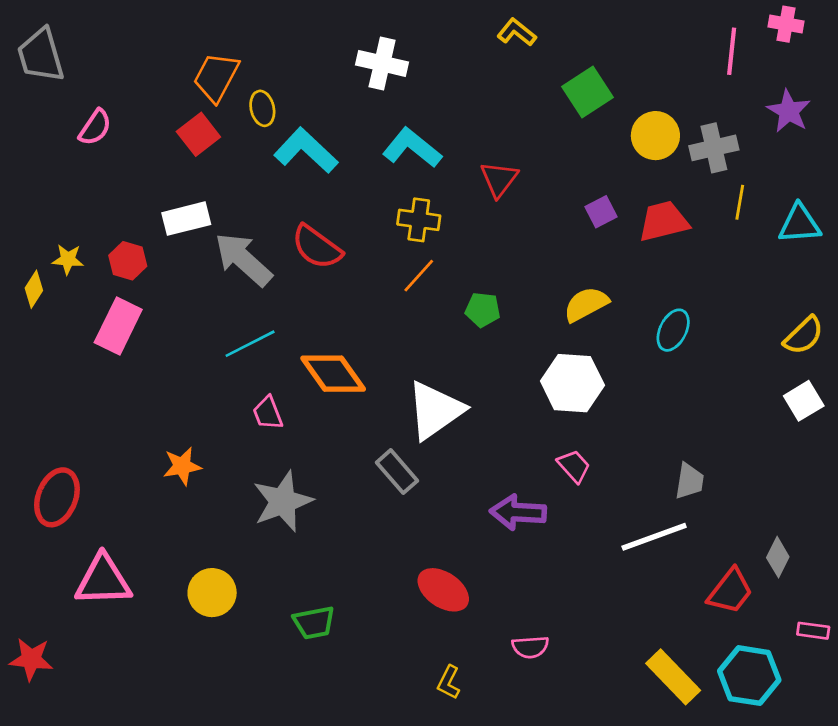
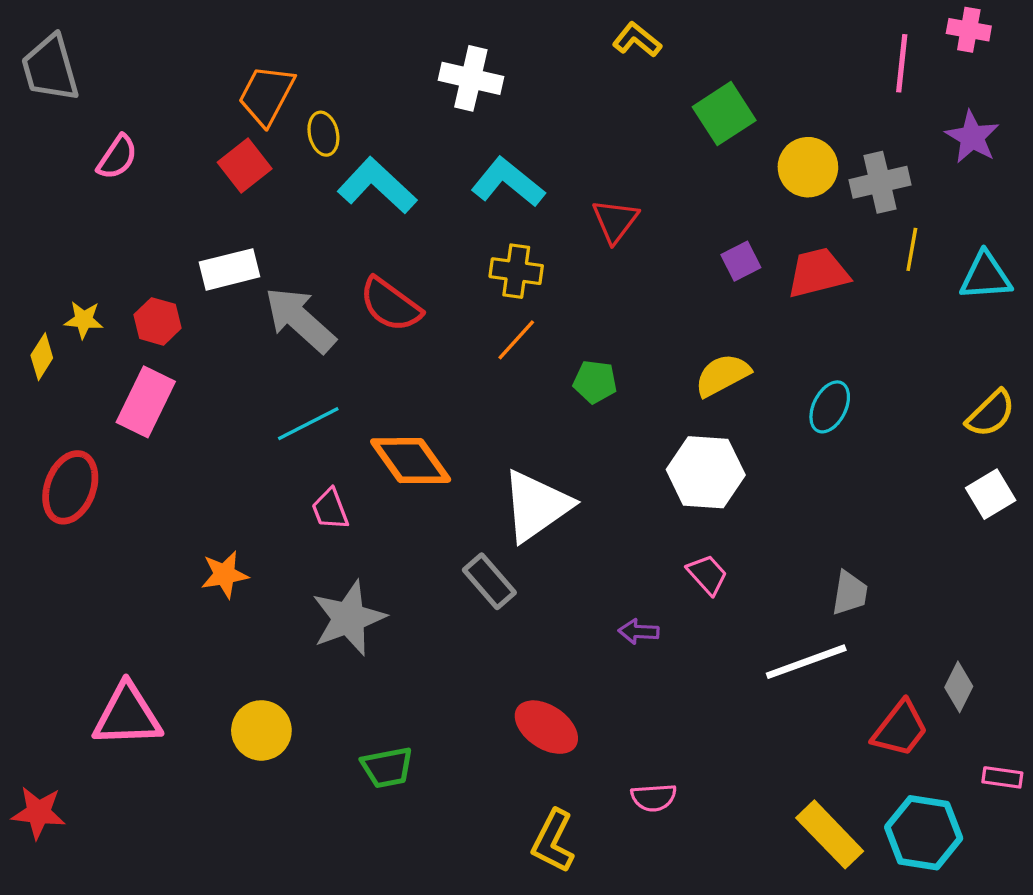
red ellipse: (57, 497) -> (70, 487), moved
purple arrow: (518, 512) -> (639, 632), size x0.6
yellow L-shape: (449, 682) -> (553, 841), size x1.5

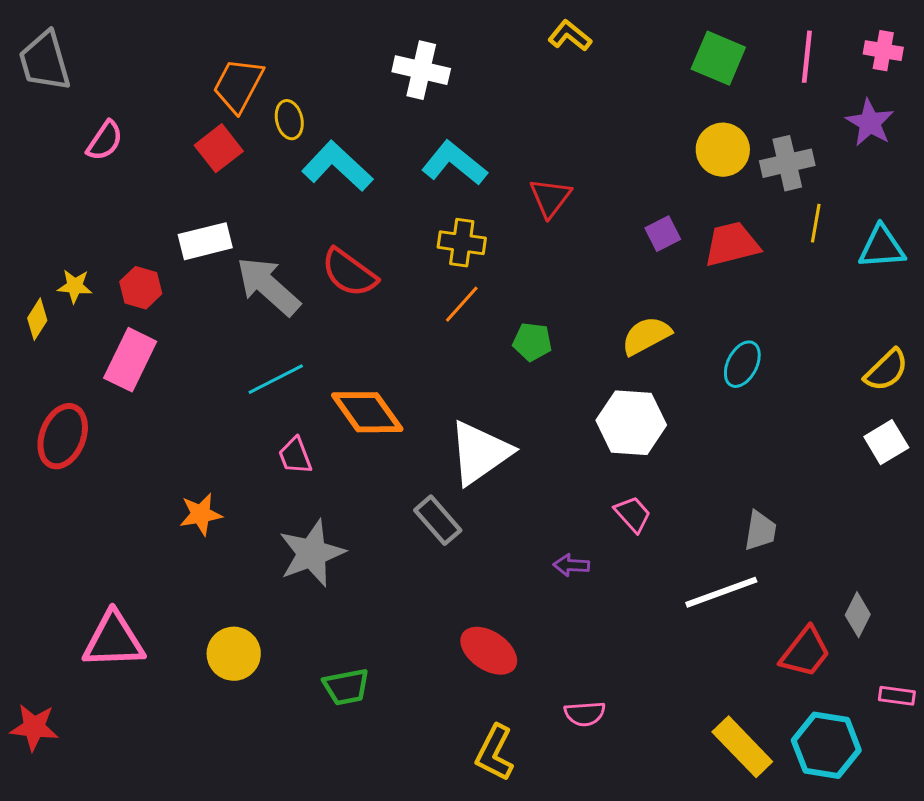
pink cross: (969, 30) -> (883, 51), moved
green square: (724, 114) -> (718, 58), moved, turned -34

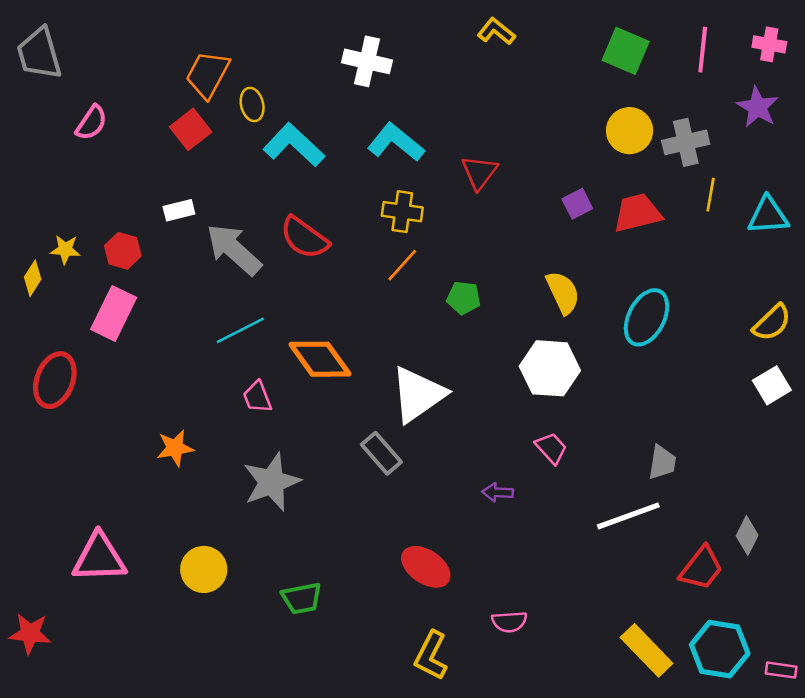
white rectangle: (205, 241) -> (179, 210), size x0.7
yellow semicircle: (646, 336) -> (563, 293), turned 93
cyan ellipse: (742, 364) -> (647, 317), size x1.4
pink rectangle: (897, 696) -> (781, 670), moved

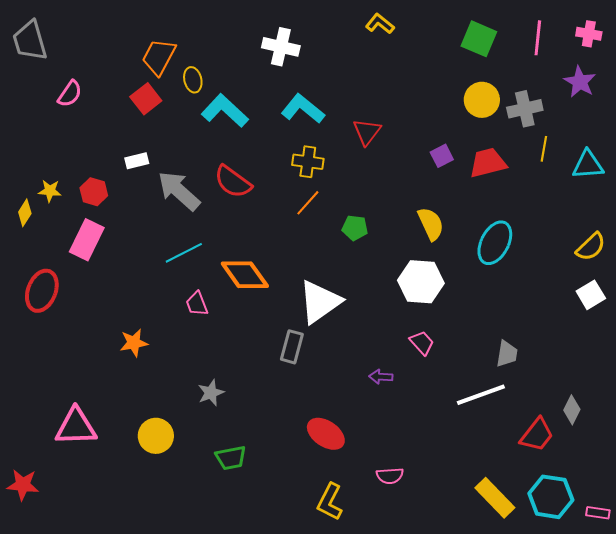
gray rectangle: (381, 453) -> (292, 347), turned 56
gray star: (272, 482) -> (211, 393), moved, size x0.6

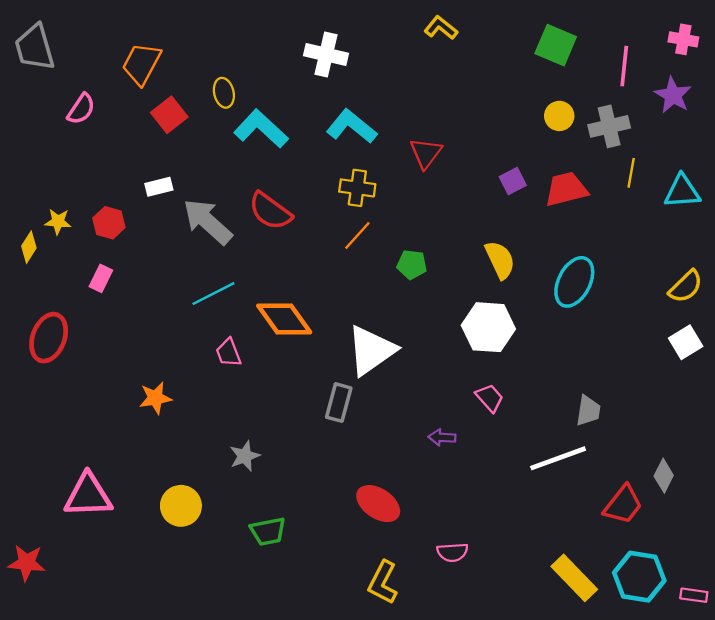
pink line: (538, 38) -> (624, 66), moved
orange trapezoid: (159, 57) -> (141, 64), moved
yellow circle: (482, 100) -> (559, 116), size x0.7
pink rectangle: (87, 240) -> (101, 278), size x0.6

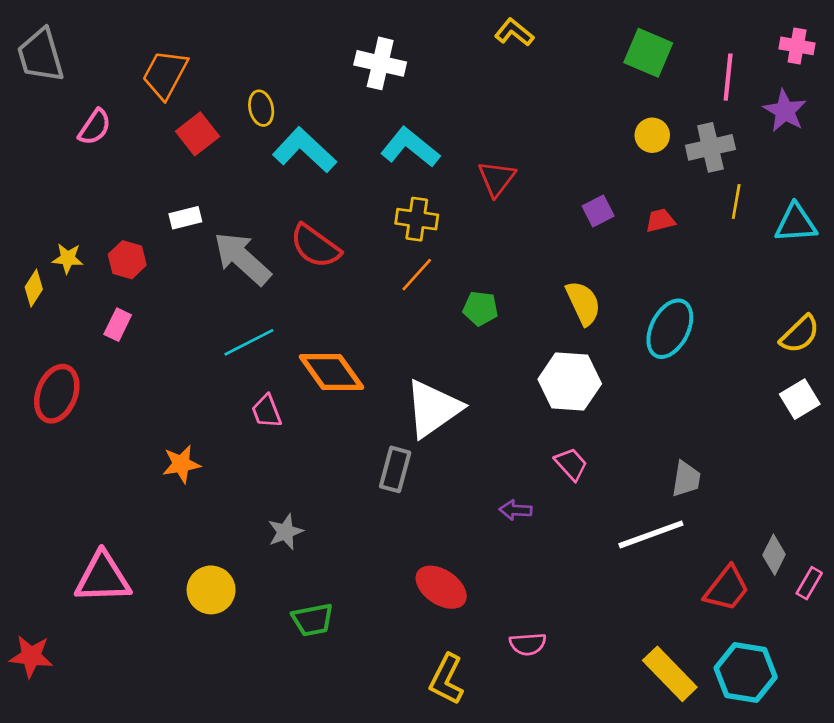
red trapezoid: (566, 189) -> (660, 220), size x0.6
pink rectangle: (694, 595) -> (809, 583), moved, turned -68

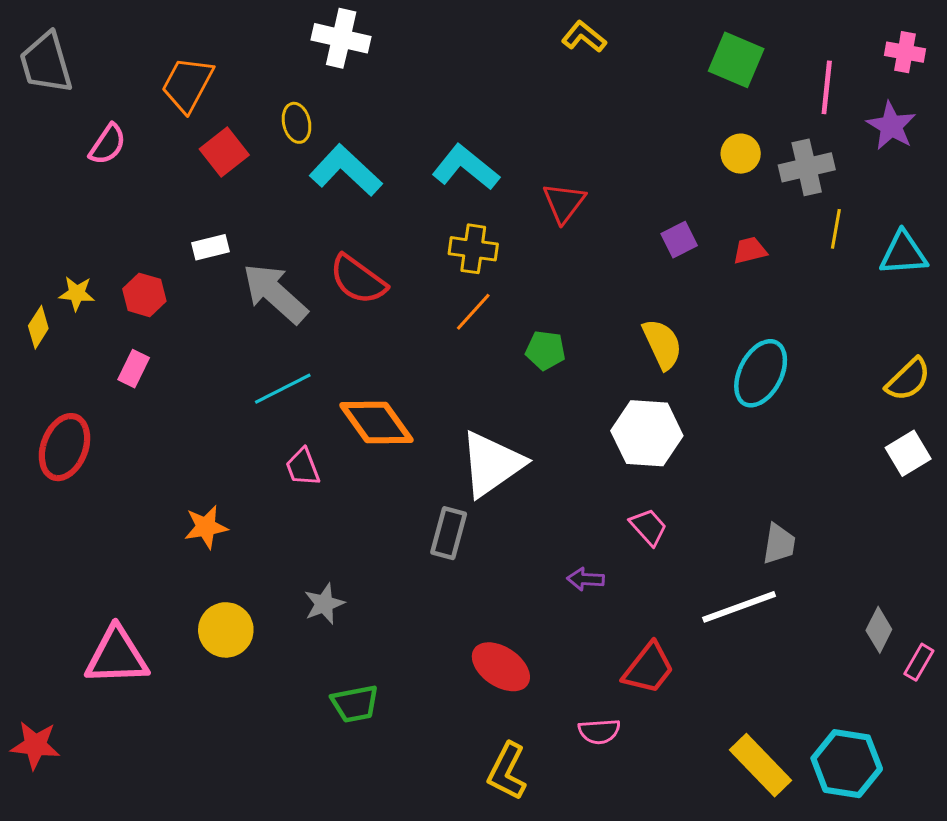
white cross: (380, 63) -> (341, 38), moved
red trapezoid: (727, 589) -> (648, 668), moved
yellow circle: (211, 590) -> (226, 630), moved

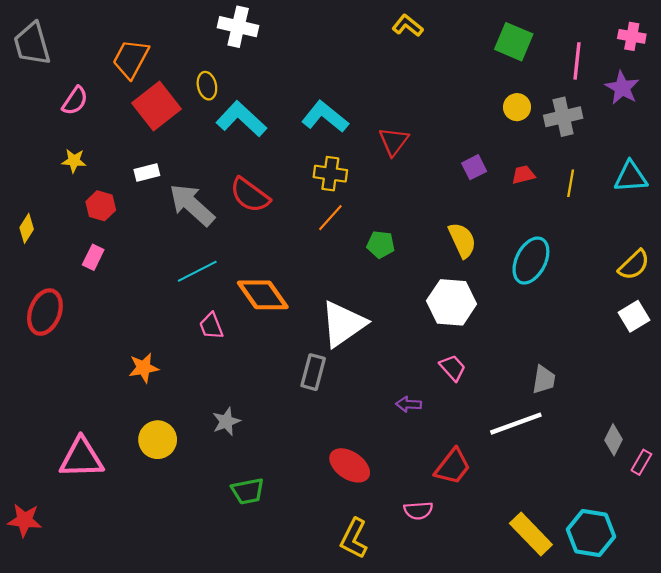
red square: (224, 152) -> (157, 106), size x1.4
yellow line: (836, 229) -> (571, 183), moved
yellow star: (77, 293) -> (74, 161), moved

